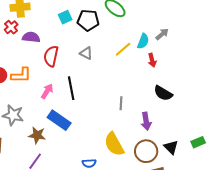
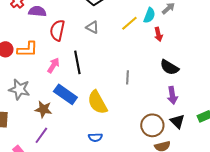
purple arrow: (146, 121) -> (172, 95), moved
yellow semicircle: (114, 144) -> (97, 102), moved

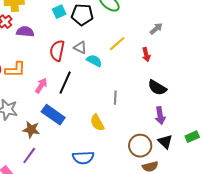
cyan semicircle: (149, 15) -> (94, 61), moved, turned -84
red semicircle: (57, 30) -> (57, 51), moved
black line: (77, 62) -> (65, 83), turned 35
yellow semicircle: (97, 102) -> (97, 123), moved, size x0.7
blue semicircle: (95, 137) -> (83, 158), size x1.5

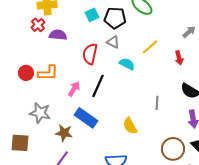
gray triangle: (80, 48) -> (113, 42), moved
gray line: (115, 98) -> (157, 103), moved

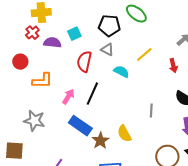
cyan square: (92, 15) -> (74, 34), moved
red circle: (26, 73) -> (20, 62), moved
brown star: (64, 133) -> (100, 141), moved, turned 30

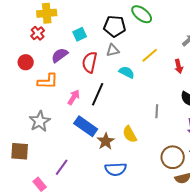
purple semicircle: (52, 43) -> (60, 55), moved, turned -42
gray triangle: (107, 50) -> (113, 50), turned -40
gray star: (34, 121) -> (40, 121), turned 30

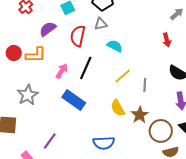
yellow line: (150, 55) -> (123, 76), moved
red circle: (26, 62) -> (14, 53), moved
brown star: (106, 141) -> (140, 115), moved

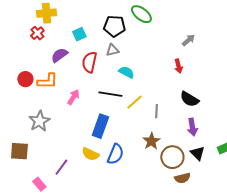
black line: (86, 68) -> (110, 94), moved, turned 75
blue rectangle: (74, 100) -> (100, 126), moved, turned 75
yellow semicircle: (118, 108) -> (90, 154), moved, turned -36
blue semicircle: (104, 143) -> (115, 154), moved, turned -65

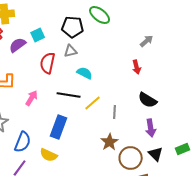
purple semicircle: (59, 55) -> (18, 45), moved
blue semicircle: (115, 154) -> (23, 142), moved

